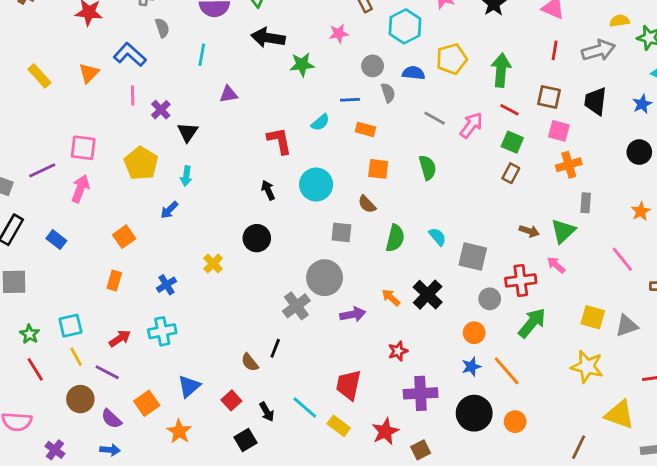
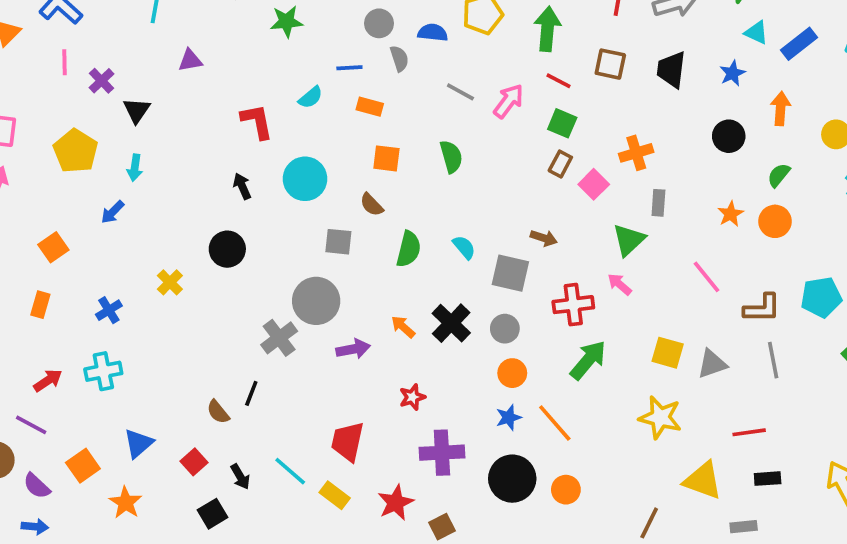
pink square: (559, 131) -> (594, 184), moved, turned 30
brown arrow: (529, 231) -> (544, 238), moved
gray circle: (490, 299) -> (505, 329), moved

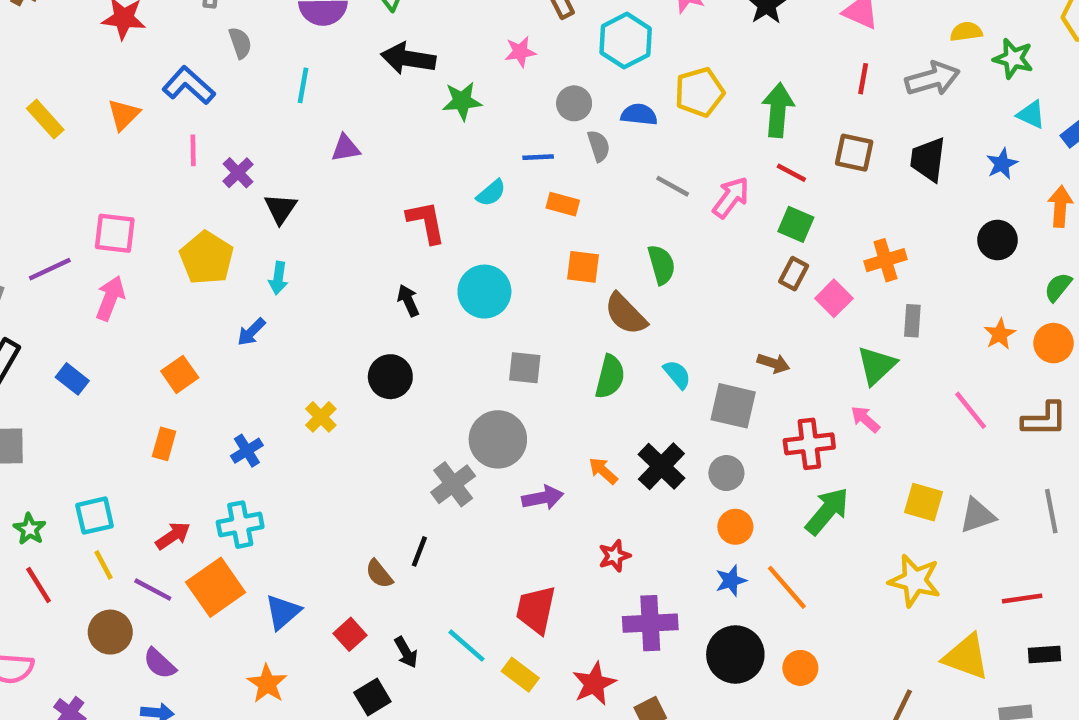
brown semicircle: (372, 205) -> (626, 314), moved, size x1.5
brown L-shape: (762, 308) -> (1045, 419), moved
orange square: (83, 466) -> (216, 587), moved, size x1.4

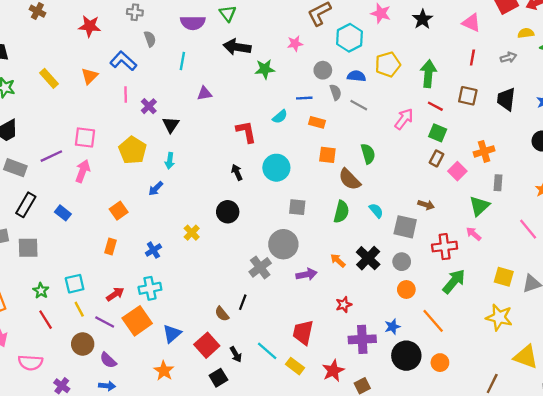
gray arrow: (933, 79) -> (508, 57), size x0.6
gray line: (673, 186) -> (359, 105), moved
blue star: (731, 581) -> (392, 327), moved
red square: (350, 634) -> (207, 345), size x1.5

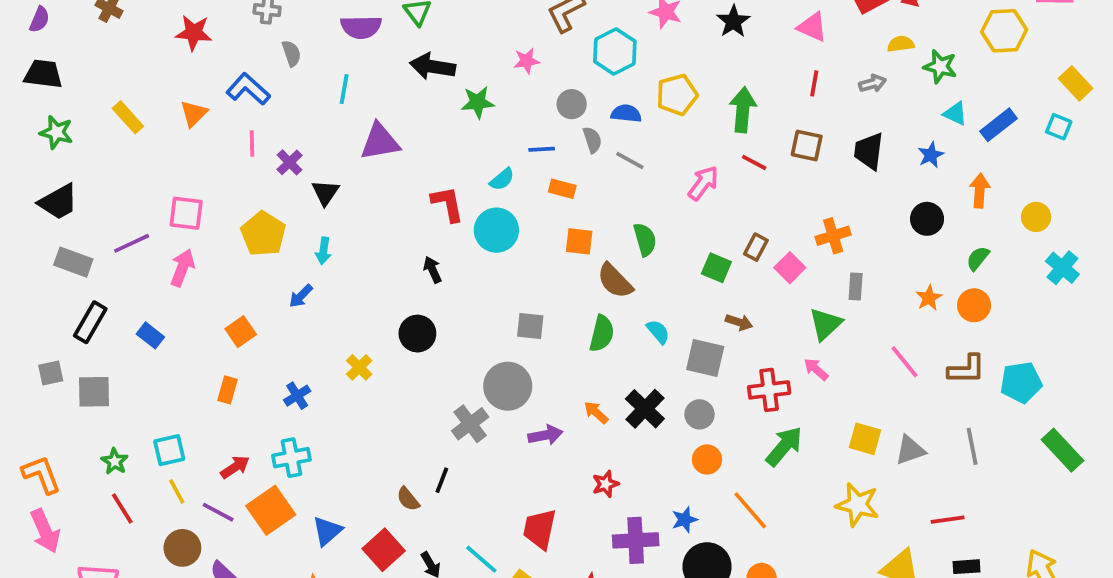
purple triangle: (204, 93) -> (380, 142), size x1.6
green square: (438, 133) -> (716, 268), moved
cyan circle: (276, 168) -> (496, 230), moved

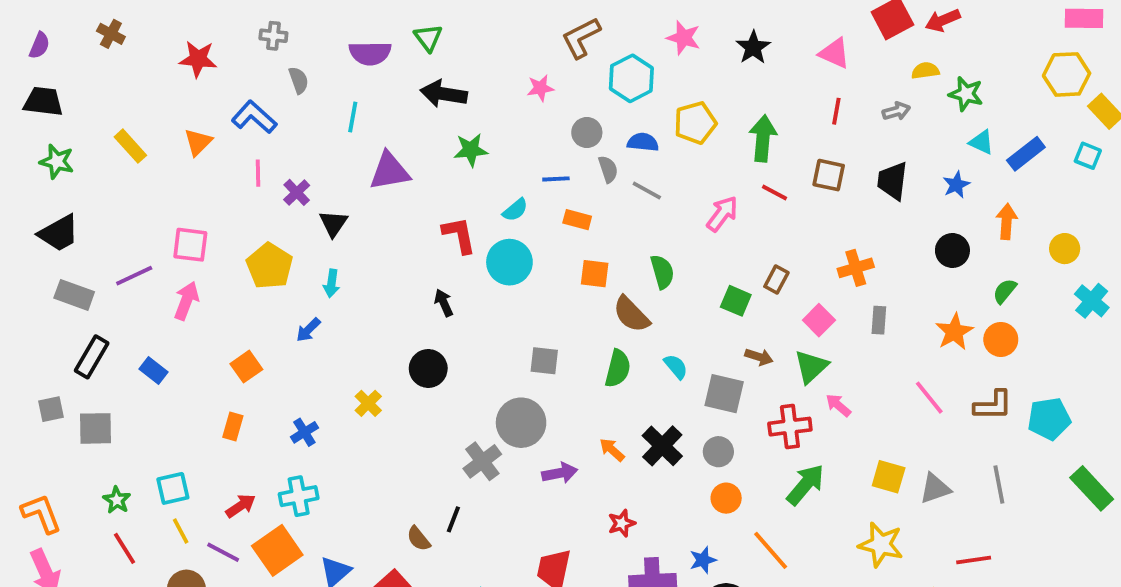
yellow hexagon: (1004, 31) -> (1067, 74), moved
green star: (478, 102) -> (471, 150), moved
pink square: (790, 268) -> (819, 320), moved
orange star: (929, 298) -> (954, 332), size x1.4
green triangle: (825, 324) -> (811, 367), moved

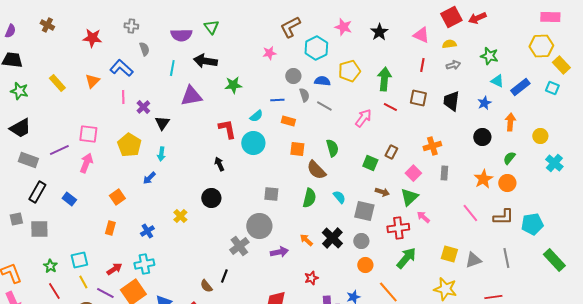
yellow semicircle: (925, 71) -> (449, 44), moved
black arrow: (444, 94) -> (205, 61), moved

